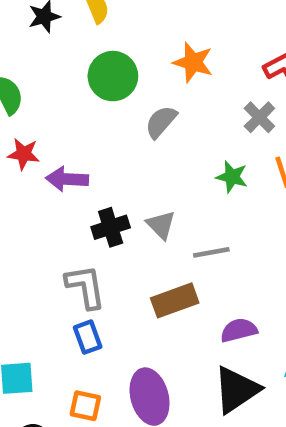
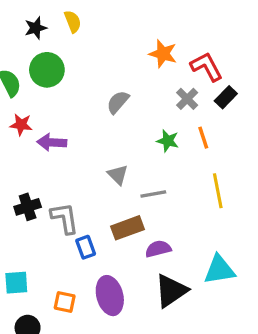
orange star: (193, 62) -> (163, 54), moved
green circle: (113, 76) -> (47, 70), moved
black cross: (111, 227) -> (28, 207), moved
purple semicircle: (239, 330) -> (158, 249), moved
blue rectangle: (88, 337) -> (86, 247), moved

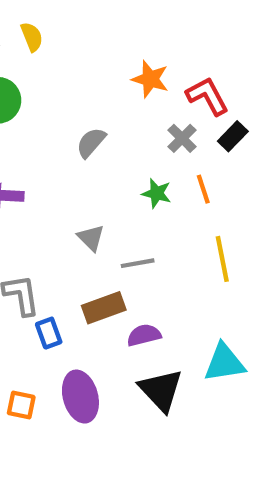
black triangle: (171, 291) -> (161, 390), turned -39

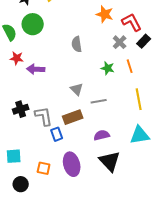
gray semicircle: (91, 143) -> (77, 44), turned -49
brown rectangle: (104, 308) -> (73, 117), moved
cyan triangle: (224, 363) -> (140, 135), moved

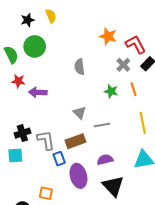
cyan square: (14, 156) -> (15, 156), moved
purple ellipse: (72, 164) -> (78, 176), moved

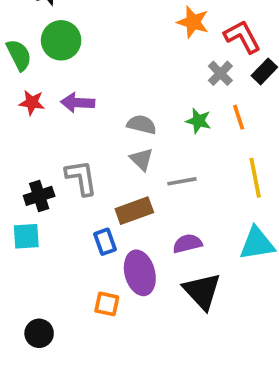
gray semicircle: (79, 67) -> (142, 125), moved, turned 112
purple arrow: (38, 92) -> (78, 103), moved
gray L-shape: (46, 140) -> (81, 178), moved
orange square: (46, 193) -> (107, 304), moved

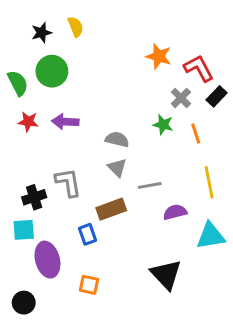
green star: (198, 121) -> (163, 125), moved
purple semicircle: (187, 244) -> (175, 212), moved
purple ellipse: (140, 273) -> (47, 260), moved
black circle: (39, 333) -> (24, 303), moved

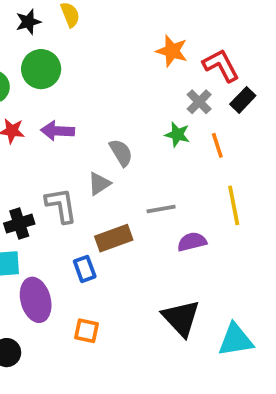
gray semicircle: (117, 139) -> (121, 153), turned 45
gray triangle: (117, 168) -> (99, 184), moved, turned 42
cyan triangle: (211, 236) -> (236, 340), moved

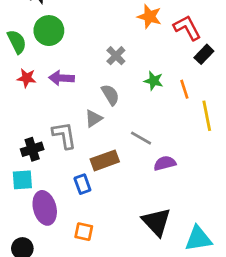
gray cross: (199, 102) -> (116, 56), moved
yellow line: (234, 205) -> (207, 116), moved
gray line: (161, 209) -> (141, 138), turned 40

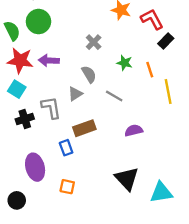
red star: (27, 78) -> (20, 61), size x1.6
gray line: (141, 138) -> (114, 96), moved
cyan square: (22, 180) -> (17, 89), moved, turned 36

